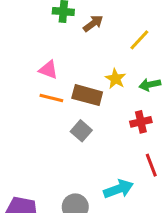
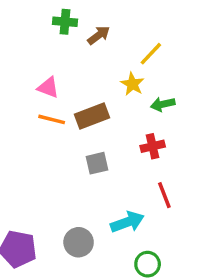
yellow star: (116, 79) -> (132, 84), moved
brown rectangle: (87, 95) -> (92, 116), turned -36
gray square: (81, 131) -> (97, 163), moved, turned 36

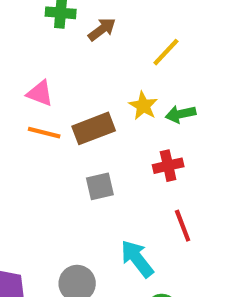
yellow star: (132, 84) -> (143, 106), moved
cyan arrow: (127, 222) -> (137, 259), turned -108

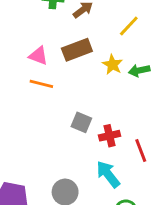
brown rectangle: (94, 128) -> (77, 50), moved
red cross: (168, 166) -> (110, 136), moved
gray square: (100, 186) -> (81, 122), turned 36

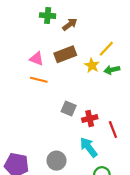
yellow line: (129, 26) -> (106, 49), moved

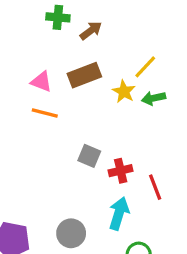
cyan arrow: (89, 147) -> (119, 214), turned 55

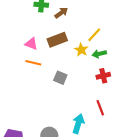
gray square: (89, 156) -> (60, 78), moved
red cross: (121, 171) -> (103, 76), moved

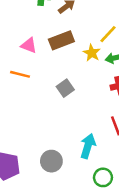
orange line: (33, 63) -> (20, 74), moved
gray square: (60, 78) -> (65, 88), turned 32

